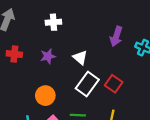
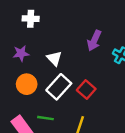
orange circle: (45, 96) -> (27, 84), moved

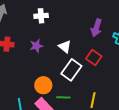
orange circle: (27, 84) -> (43, 85), moved
red square: (86, 90) -> (94, 57), moved

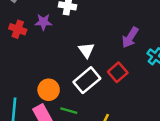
purple star: (36, 46) -> (43, 22), moved

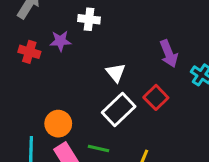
purple arrow: (130, 37) -> (169, 54), turned -50
orange circle: (49, 90) -> (58, 124), moved

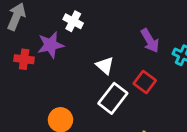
white cross: (89, 19) -> (73, 21), turned 30
purple star: (60, 41) -> (51, 45), size x1.4

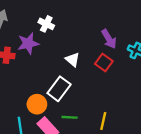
red square: (145, 82) -> (104, 63), moved
white rectangle: (113, 98) -> (59, 89), moved

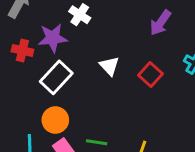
purple arrow: (109, 39) -> (160, 23), moved, turned 60
white rectangle: (59, 89) -> (56, 77), moved

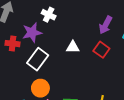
purple arrow: (160, 23) -> (106, 25), moved
white triangle: (109, 66) -> (73, 47), turned -40

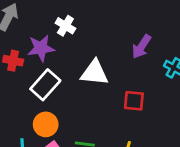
white triangle: (73, 47) -> (94, 73), size x1.5
red square: (101, 50) -> (134, 101), moved, turned -35

